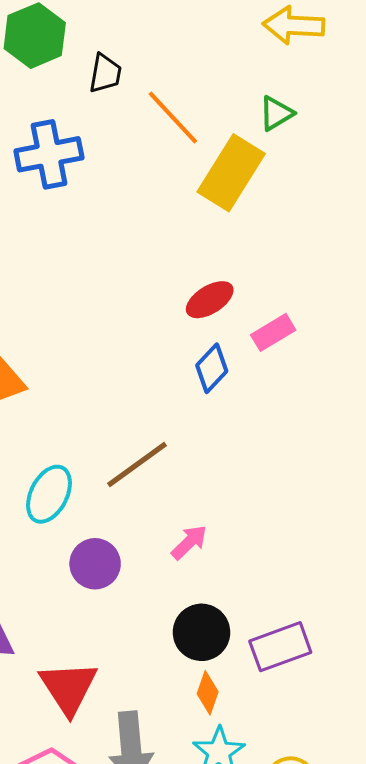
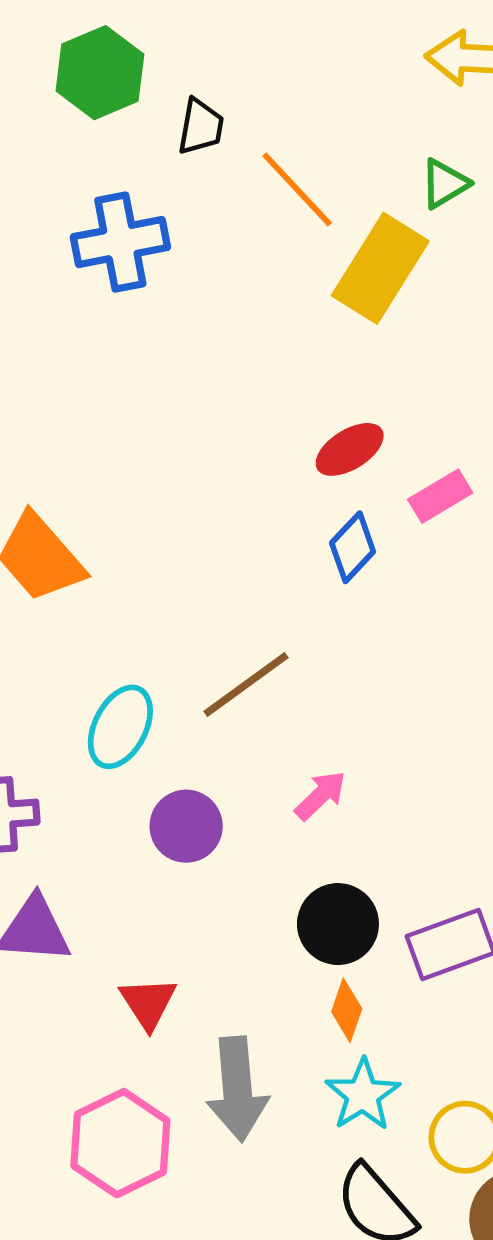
red triangle: (68, 688) -> (148, 1003), size x0.7

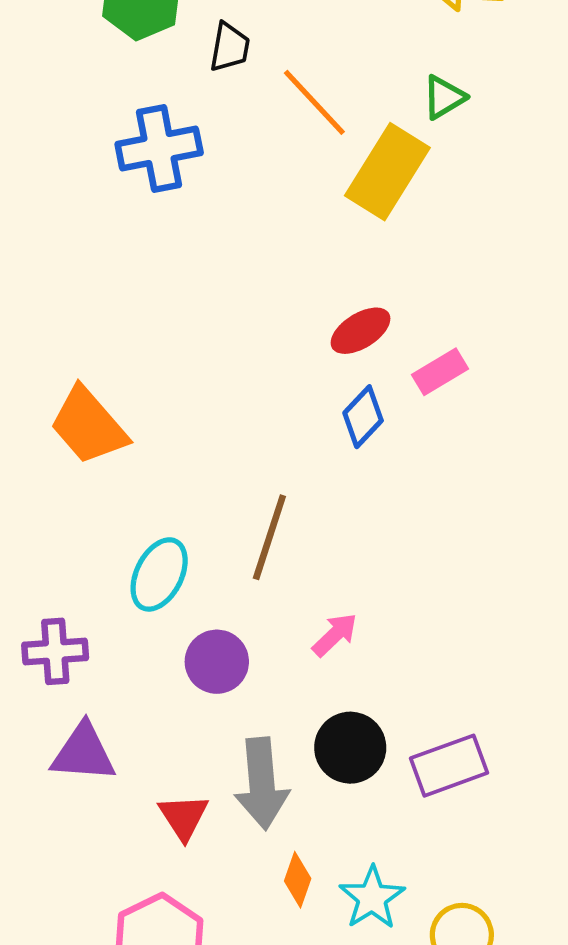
brown line: (246, 685) -> (269, 537), turned -36
orange diamond: (347, 1010) -> (298, 880), moved
gray arrow: (237, 1089) -> (262, 784), moved

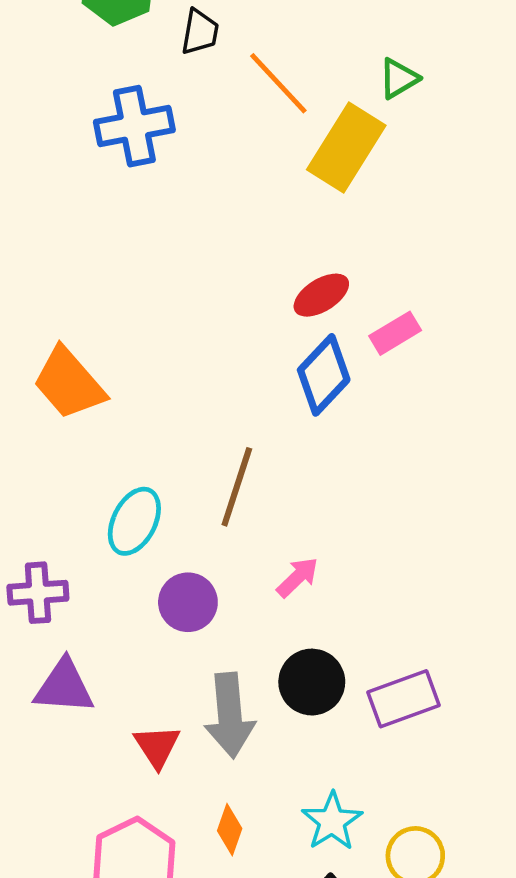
blue diamond: (363, 417) -> (324, 375), size x1.4
orange diamond: (298, 880) -> (230, 830), moved

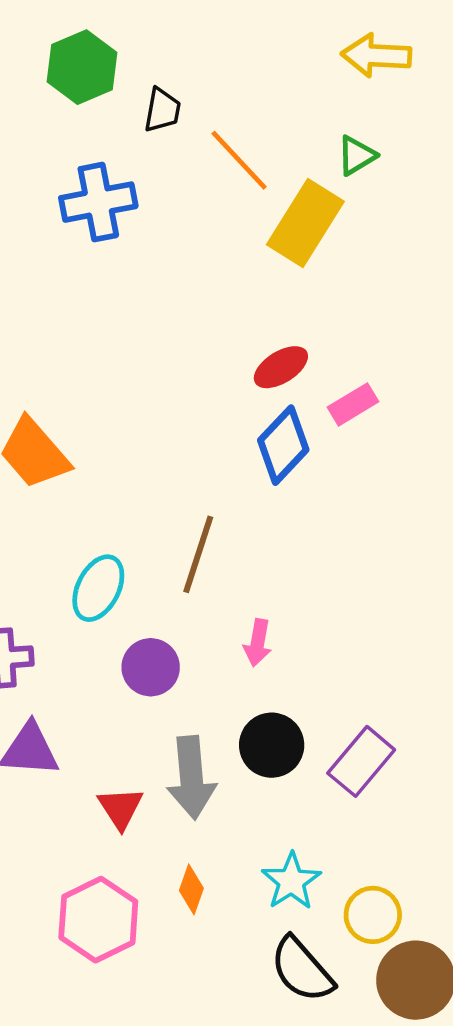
pink arrow: (297, 577) -> (258, 643), turned 144
purple rectangle: (403, 699) -> (361, 761), turned -30

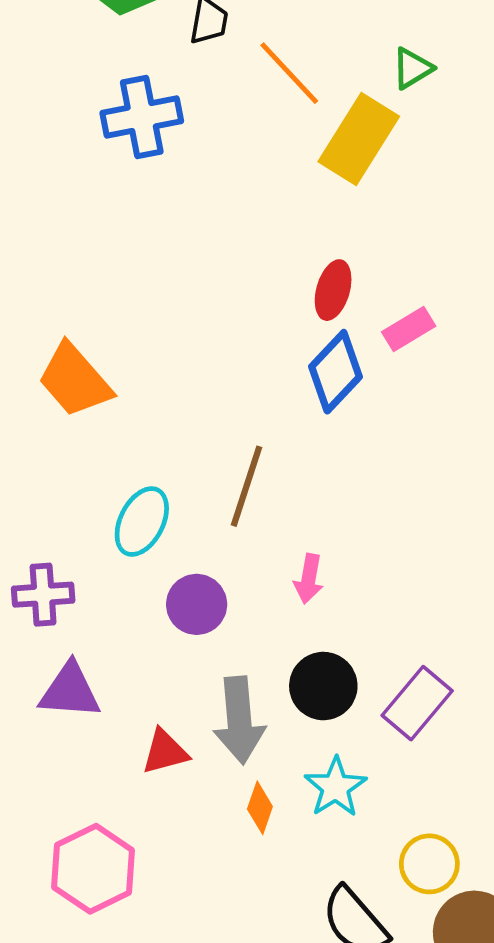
red ellipse: (281, 367) -> (333, 290), turned -42
red triangle: (120, 808) -> (165, 752), turned 48
cyan star: (291, 881) -> (336, 787), moved
orange diamond: (191, 889) -> (260, 808), moved
pink hexagon: (98, 920) -> (93, 869), moved

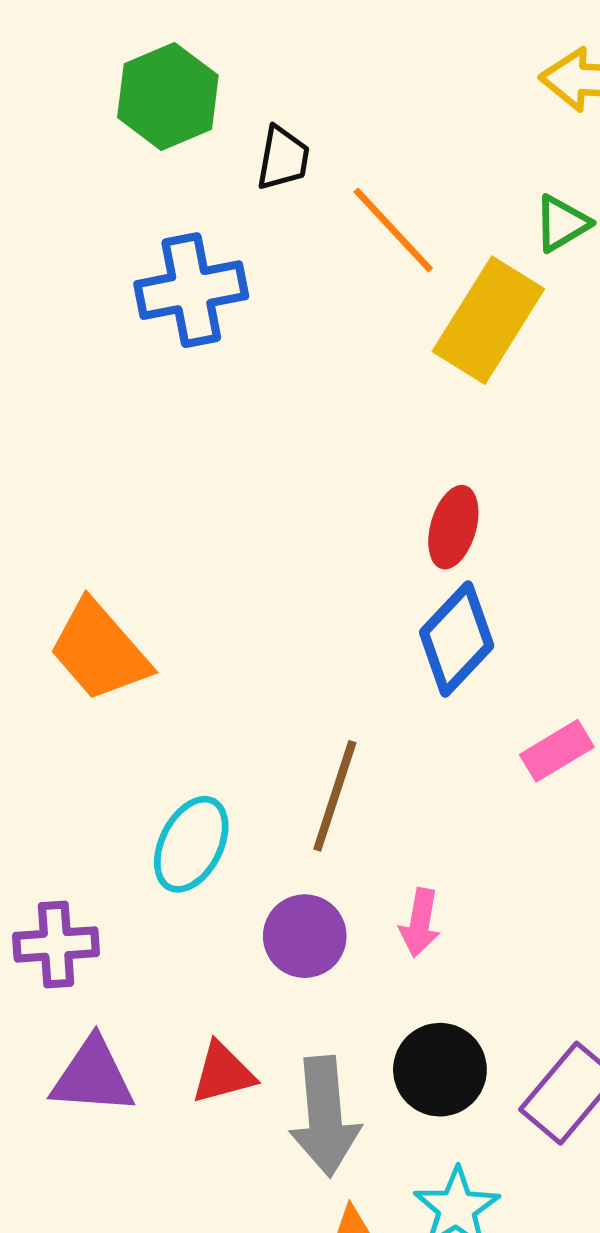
pink rectangle: (409, 329) -> (557, 751), moved
purple circle: (197, 604) -> (305, 936), moved
red triangle: (165, 752) -> (223, 1073), moved

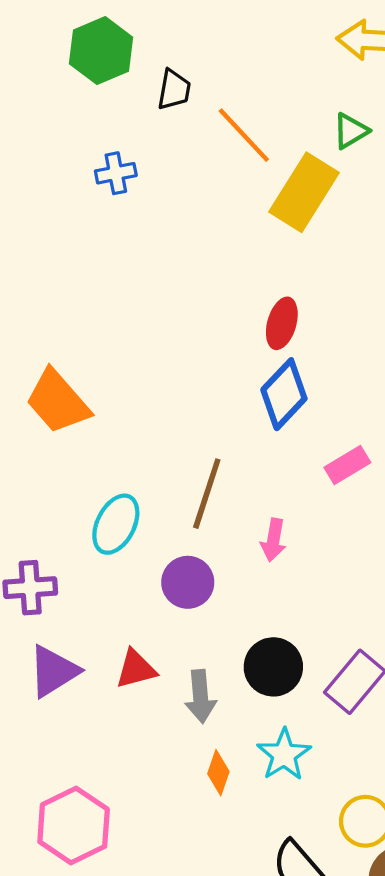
blue cross: (191, 290) -> (116, 173), size x0.6
pink arrow: (420, 923) -> (273, 540), moved
purple triangle: (93, 1076) -> (53, 671), turned -36
gray arrow: (325, 1116) -> (200, 697), size x0.7

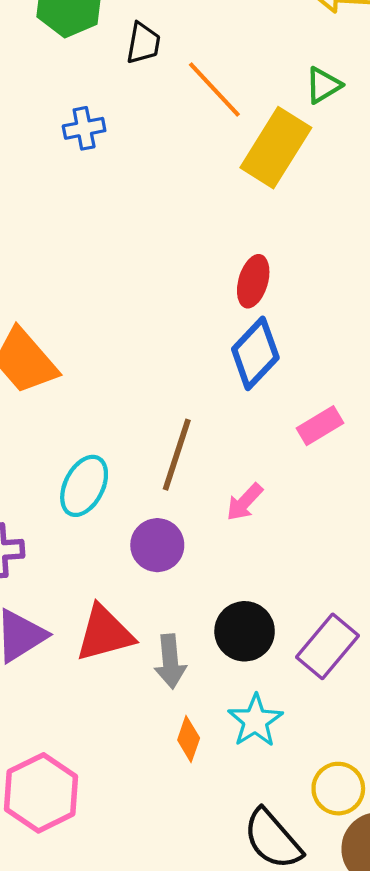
pink arrow: (273, 540) -> (245, 502), turned 33
red triangle: (136, 669) -> (105, 633), size x1.4

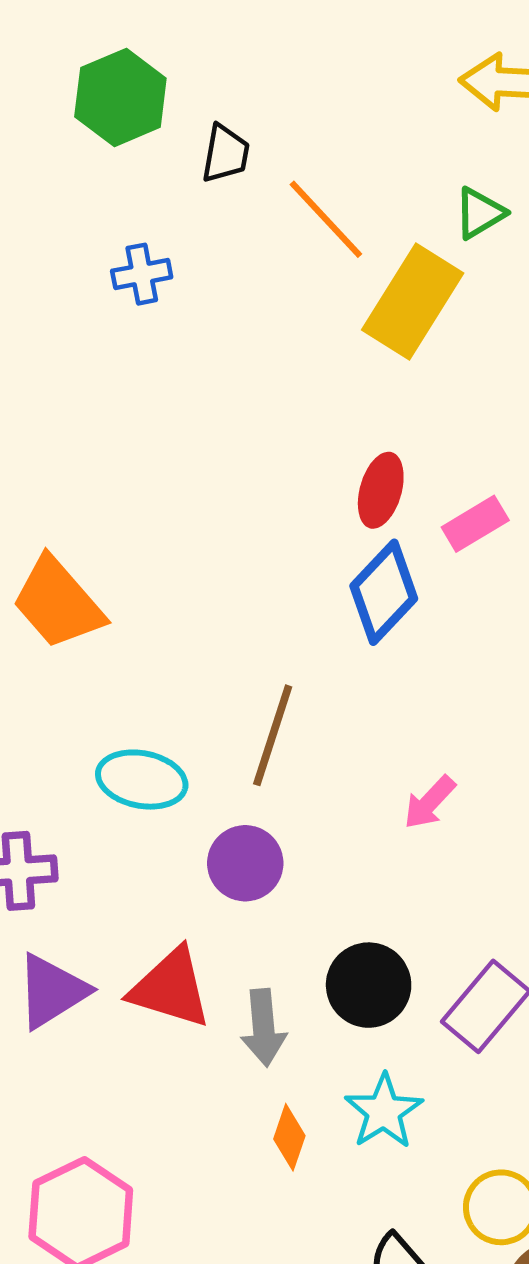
pink rectangle: (320, 426) -> (475, 524), moved
cyan ellipse: (84, 486) -> (142, 780), turned 74
pink arrow: (245, 502) -> (429, 802), moved
red triangle: (105, 633) -> (171, 988), turned 32

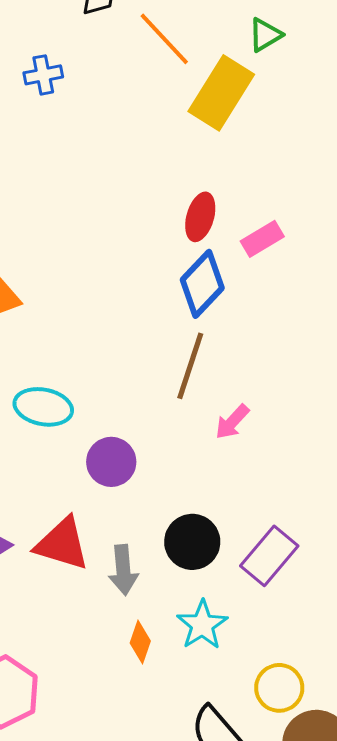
brown line: (273, 735) -> (190, 366), moved

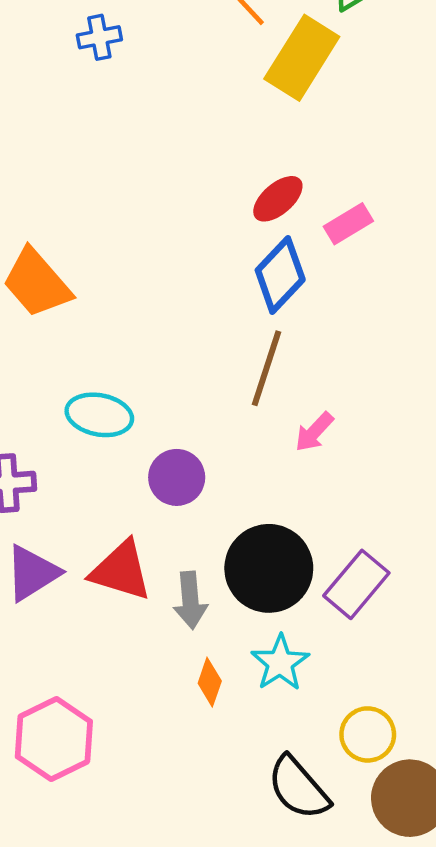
red ellipse: (200, 217) -> (278, 199), turned 33
black circle: (192, 542) -> (269, 568), size x1.4

